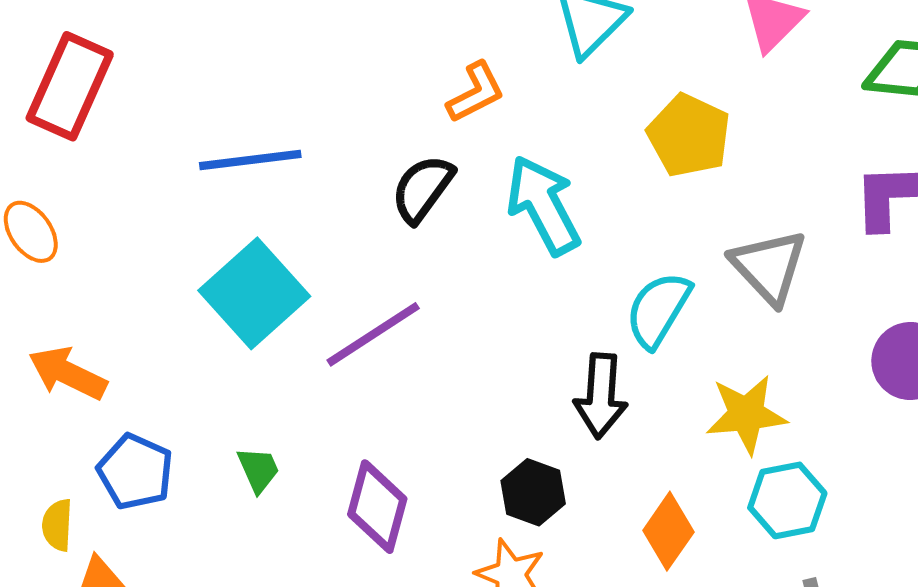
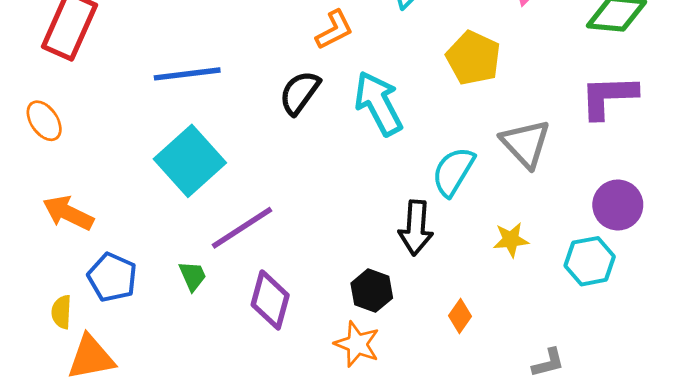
purple line: (373, 334) -> (242, 228), moved
yellow star: (746, 414) -> (511, 240), size x0.7
cyan hexagon: (787, 500) -> (590, 261), moved
orange diamond: (668, 531) -> (460, 316), size x0.7

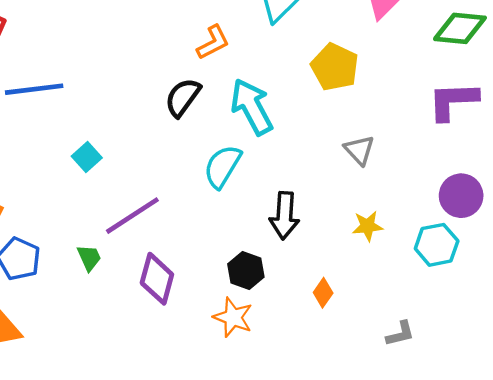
blue line: (187, 74) -> (34, 89), moved
gray triangle: (526, 143) -> (359, 150), moved, size x0.7
cyan square: (190, 161) -> (87, 157), size x0.5
cyan semicircle: (453, 172) -> (222, 166), moved

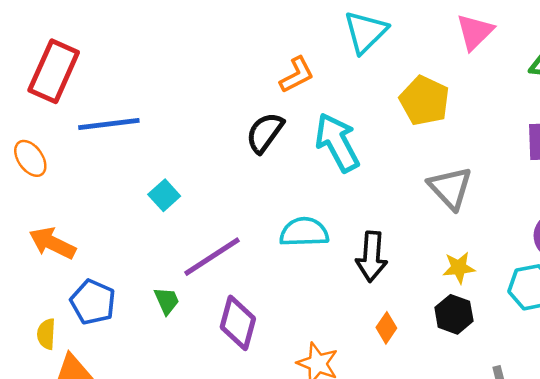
gray triangle: (359, 150) -> (450, 188), size x1.4
cyan semicircle: (222, 166) -> (304, 232), moved, turned 57
black hexagon: (246, 271) -> (454, 314), moved
orange diamond: (323, 293) -> (386, 328), moved

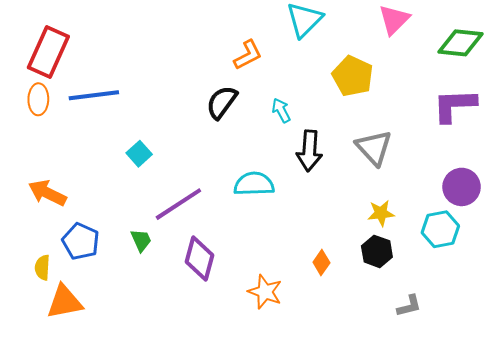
cyan arrow: (337, 142) -> (281, 110), size x0.5
orange ellipse: (30, 158) -> (38, 99), moved, turned 36
black arrow: (372, 257) -> (309, 151), moved

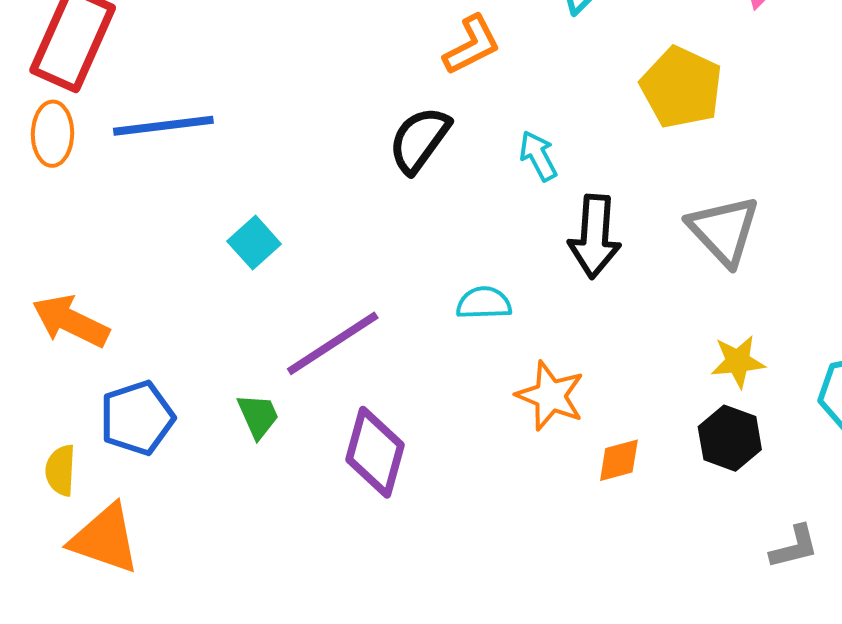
cyan semicircle: (254, 184) -> (484, 303), size x0.7
blue pentagon: (81, 241) -> (137, 418), turned 30
orange diamond: (321, 263) -> (619, 460), turned 40
orange star: (265, 292) -> (550, 396), moved
orange triangle: (65, 302) -> (105, 539), turned 30

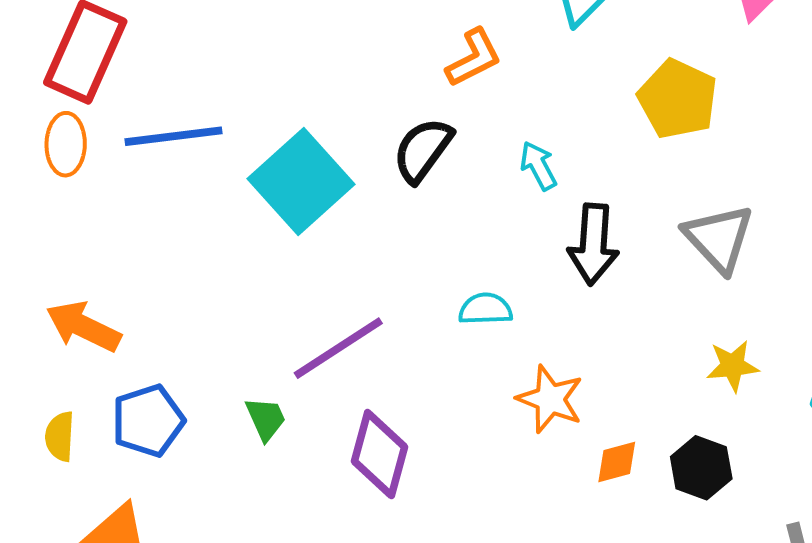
cyan square: (254, 243) -> (301, 181), moved, size x2.0
black hexagon: (730, 438) -> (701, 468), moved
yellow semicircle: (61, 470) -> (60, 436), moved

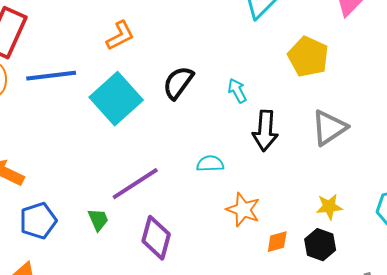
orange L-shape: (474, 58) -> (120, 36), moved
gray triangle: (719, 238) -> (329, 128), turned 39
yellow star: (733, 366) -> (329, 207), moved

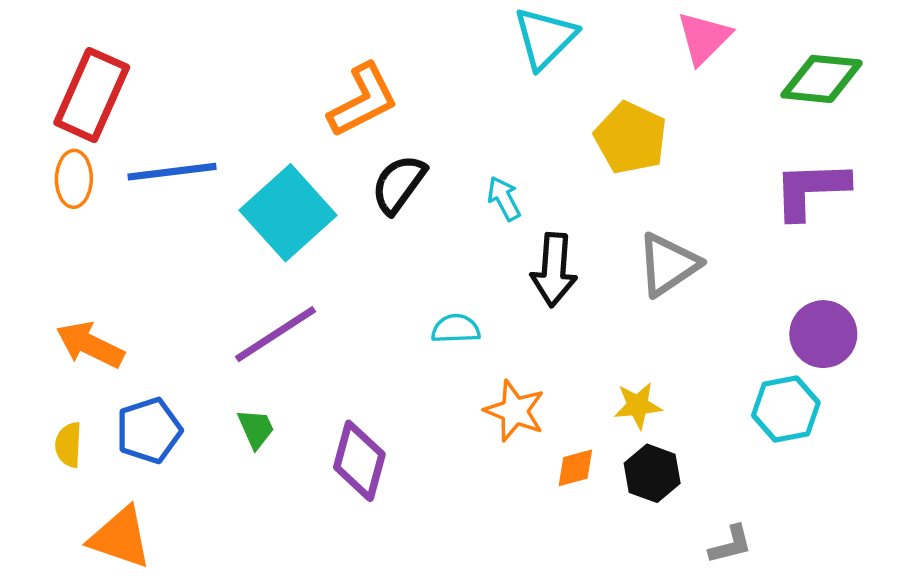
orange L-shape: (120, 36) -> (363, 100), moved, size x1.4
purple line: (135, 184) -> (276, 334), moved
yellow star: (329, 207) -> (638, 405), moved

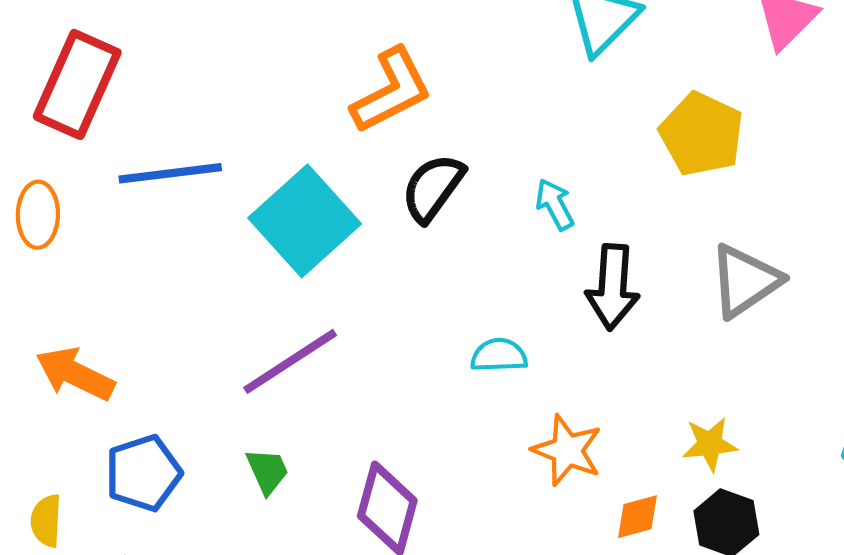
orange ellipse: (74, 179) -> (38, 215), moved
yellow semicircle: (69, 445) -> (46, 521), moved

